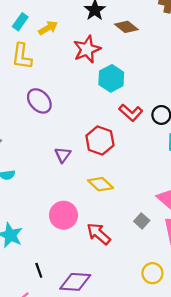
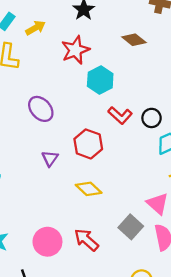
brown diamond: (126, 27) -> (134, 40), moved
purple ellipse: (39, 101) -> (41, 109), moved
pink circle: (63, 215) -> (47, 242), moved
gray square: (142, 221) -> (131, 227), size x1.5

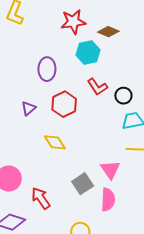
brown diamond: (134, 40) -> (108, 32), moved, turned -30
purple ellipse: (41, 109) -> (47, 69), moved, turned 30
red arrow: (86, 240) -> (41, 198), moved

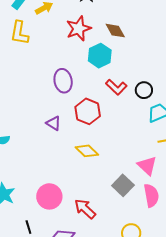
brown diamond: (108, 32) -> (115, 31), turned 50
purple triangle: (29, 108) -> (54, 123), turned -35

